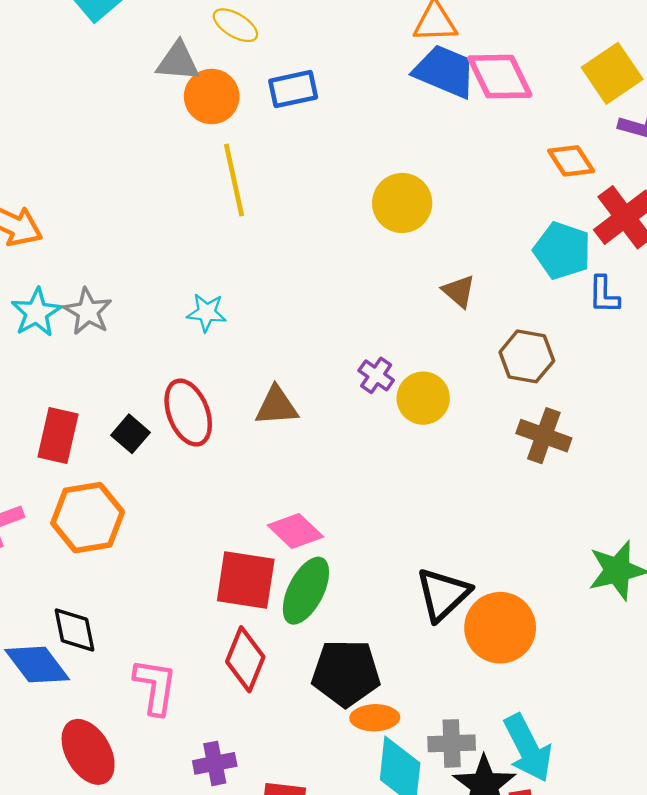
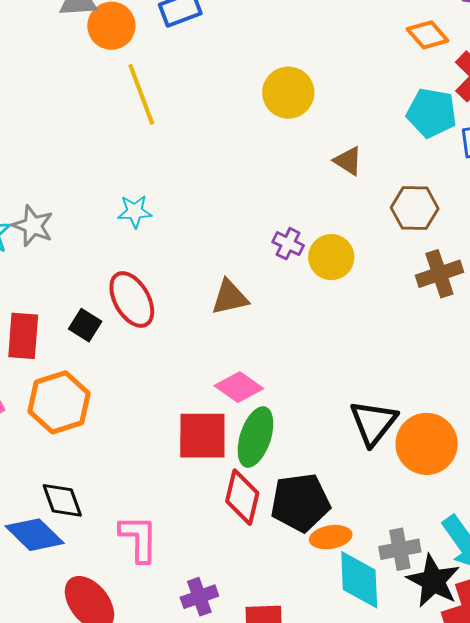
brown triangle: (276, 406) -> (230, 297), moved
brown cross: (544, 436) -> (439, 274), turned -30
red diamond: (245, 659) -> (242, 497), moved

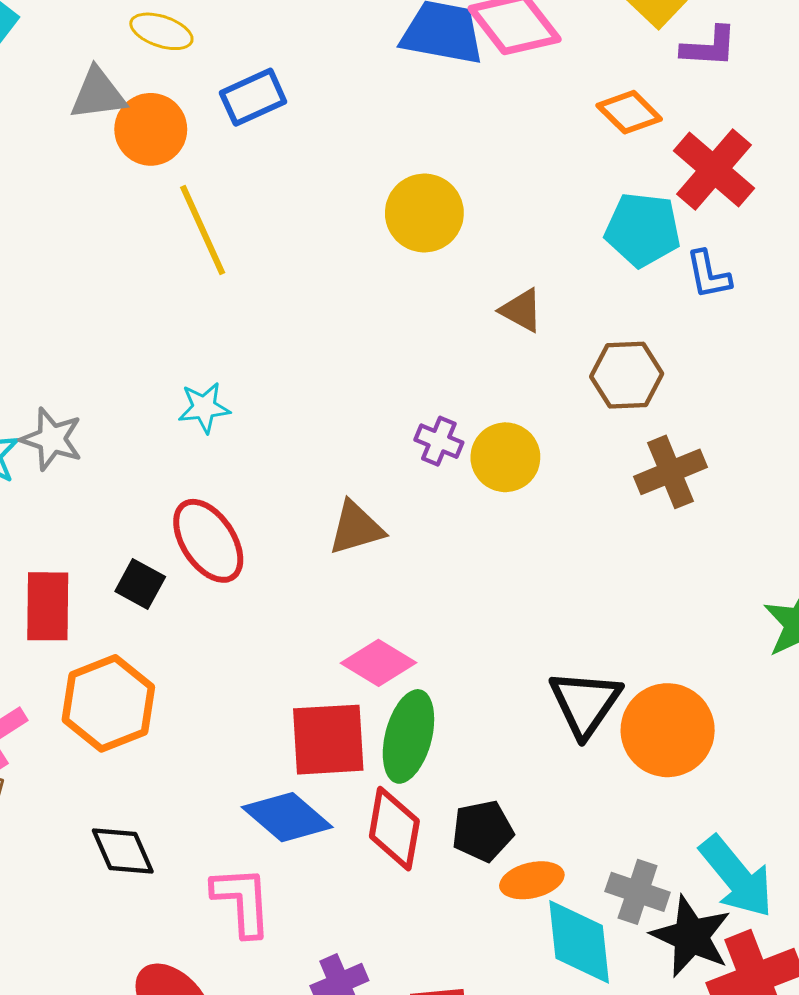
black pentagon: (300, 502) -> (483, 831), size x0.7
blue diamond: (35, 535) -> (287, 817), moved
gray cross: (400, 549) -> (638, 892), turned 33

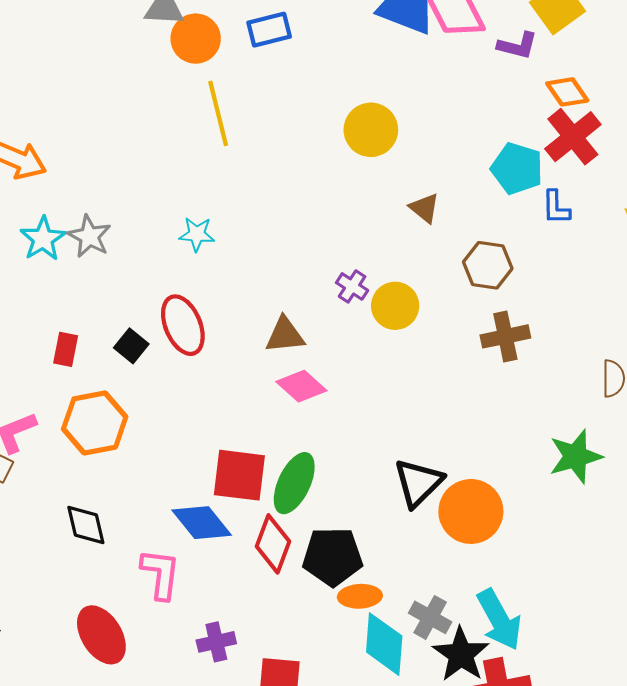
purple L-shape: (709, 47) -> (518, 46), moved
orange diamond: (629, 112) -> (567, 92), moved
red rectangle: (48, 606) -> (66, 349), size x0.7
pink diamond: (379, 663) -> (301, 386), moved
black pentagon: (483, 831) -> (333, 557), size x1.4

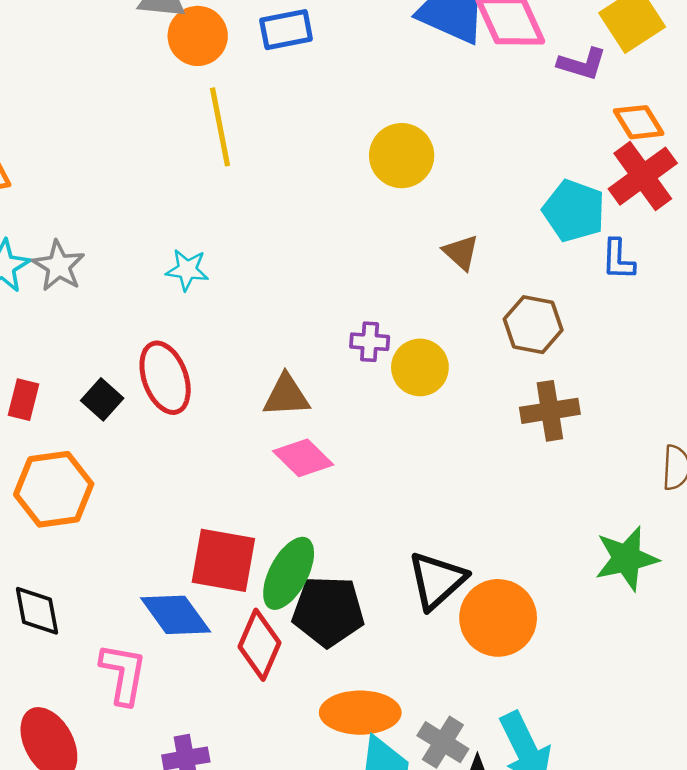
purple cross: (352, 286) -> (370, 342), turned -32
black pentagon: (333, 557) -> (328, 611), moved
orange ellipse: (360, 596) -> (360, 713), size x1.5

